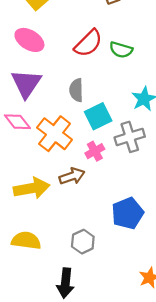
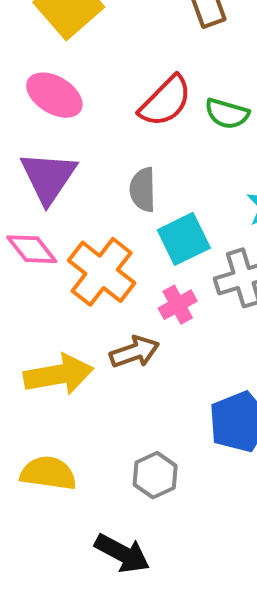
black arrow: (65, 283) -> (122, 553), turned -68

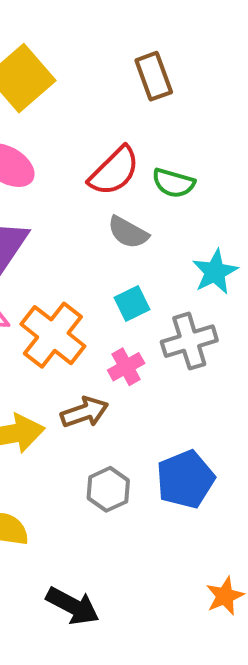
gray semicircle: (143, 190) -> (128, 232), moved, turned -60
cyan square: (184, 239) -> (132, 304), size x0.7
gray hexagon: (155, 475) -> (108, 489), moved

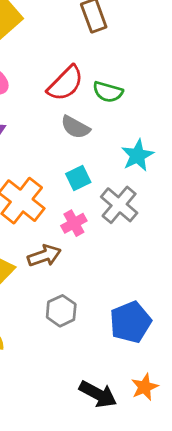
gray cross: (189, 341) -> (119, 205), turned -33
blue pentagon: (185, 479) -> (130, 322), moved
black arrow: (73, 606) -> (98, 394), moved

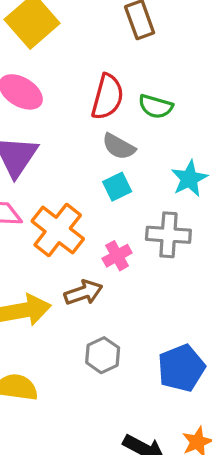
red semicircle: (65, 83) -> (107, 97), turned -30
cyan square: (78, 178) -> (117, 187), moved
gray cross: (119, 205) -> (168, 235), turned -36

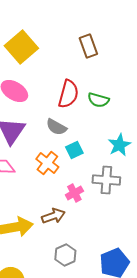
gray semicircle: (119, 147) -> (56, 127), moved
orange cross: (58, 230) -> (47, 163), moved, size x0.7

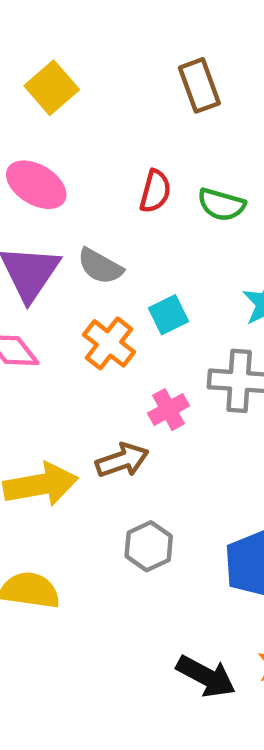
yellow square: (21, 47) -> (52, 88), size x0.7
red semicircle: (68, 94) -> (155, 191), size x0.7
gray semicircle: (56, 127) -> (100, 266), moved

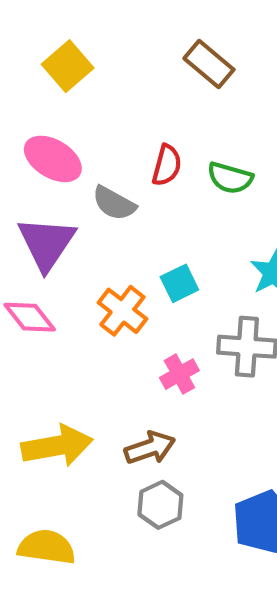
brown rectangle: (199, 85) -> (209, 64), turned -30
gray semicircle: (100, 266) -> (114, 203), moved
brown arrow: (122, 460) -> (150, 448), moved

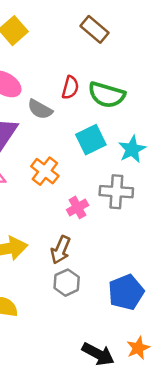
green semicircle: (230, 178) -> (107, 95), size x1.4
cyan square: (179, 283) -> (91, 140), moved, size x1.4
brown arrow: (150, 448) -> (61, 250), turned 132

